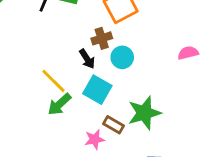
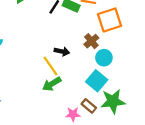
brown cross: (102, 38) -> (91, 41), turned -32
black arrow: (87, 59) -> (62, 51), moved, turned -56
cyan square: (97, 90) -> (97, 81), moved

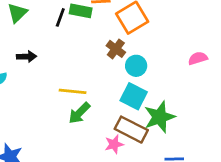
black arrow: (62, 51) -> (27, 57), moved
yellow line: (50, 66) -> (73, 91), turned -36
brown rectangle: (89, 106) -> (131, 130), size x1.6

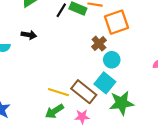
yellow line: (73, 91) -> (58, 92), moved
green arrow: (79, 113) -> (54, 111), moved
brown rectangle: (131, 130) -> (84, 92), moved

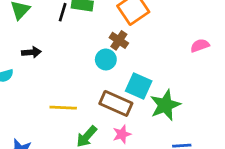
cyan circle: (112, 60) -> (106, 60), moved
yellow line: (58, 92) -> (63, 108), moved

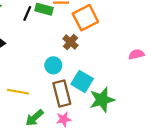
cyan circle: (106, 60) -> (53, 65), moved
brown rectangle: (116, 103) -> (62, 94), turned 45

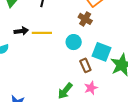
yellow line: (18, 92) -> (42, 33), moved
brown rectangle: (62, 94) -> (85, 65), size x0.6

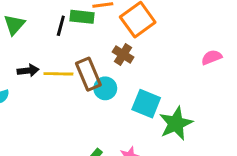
brown rectangle: (85, 65) -> (88, 74), moved, size x1.5

